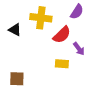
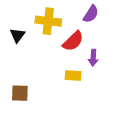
black triangle: (15, 30) -> (18, 35), turned 40
purple arrow: (79, 49) -> (93, 58), turned 40

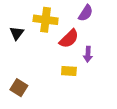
brown square: (20, 93) -> (19, 88), turned 30

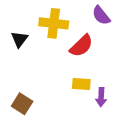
purple semicircle: (86, 13) -> (101, 15), turned 108
purple arrow: (88, 54) -> (101, 97), moved

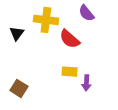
red semicircle: (81, 46) -> (70, 39), turned 85

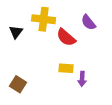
purple semicircle: (86, 13) -> (88, 22), moved

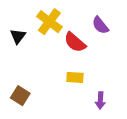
yellow cross: (44, 19) -> (49, 22), turned 30
purple arrow: (82, 79) -> (100, 100), moved

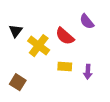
yellow cross: (49, 22) -> (39, 46), moved
purple arrow: (100, 100) -> (88, 72), moved

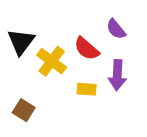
black triangle: (16, 31) -> (21, 42), size x1.5
purple arrow: (88, 72) -> (117, 75), moved, size x1.5

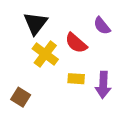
black triangle: (21, 42) -> (35, 23), moved
purple arrow: (117, 75) -> (103, 85), moved

